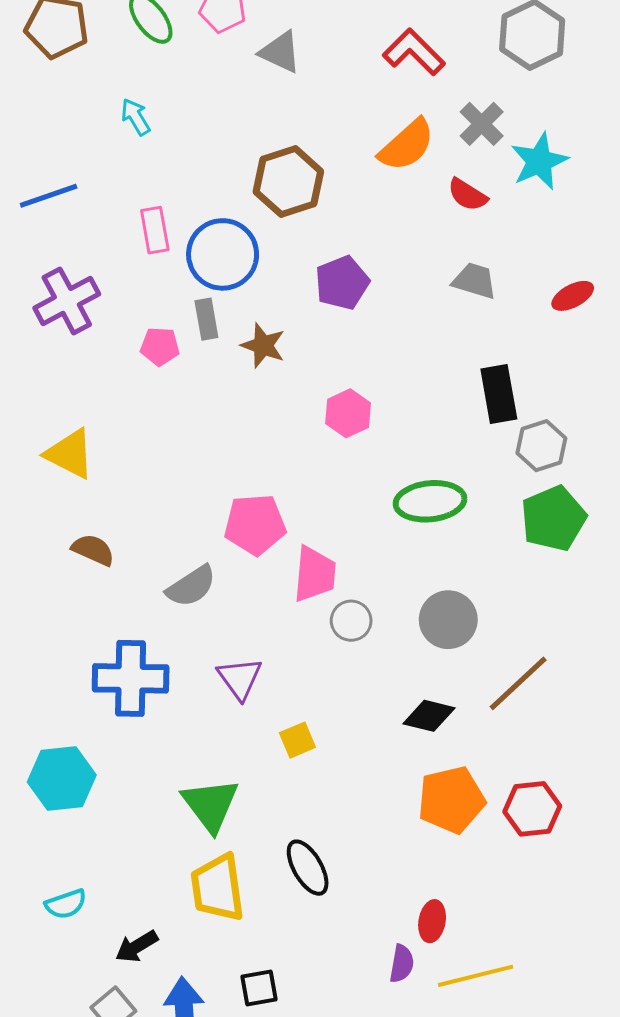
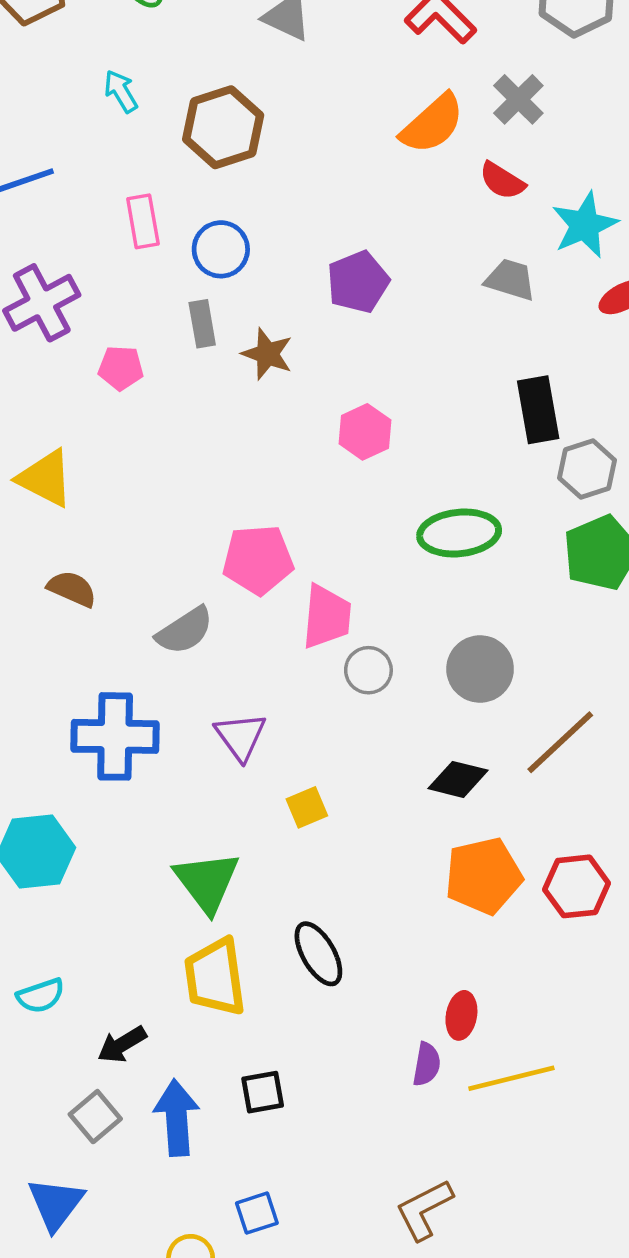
cyan star: (539, 161) -> (585, 225), moved
brown hexagon: (288, 182) -> (223, 127), moved
blue circle: (223, 254) -> (221, 249), size x0.7
pink pentagon: (160, 346) -> (121, 368), moved

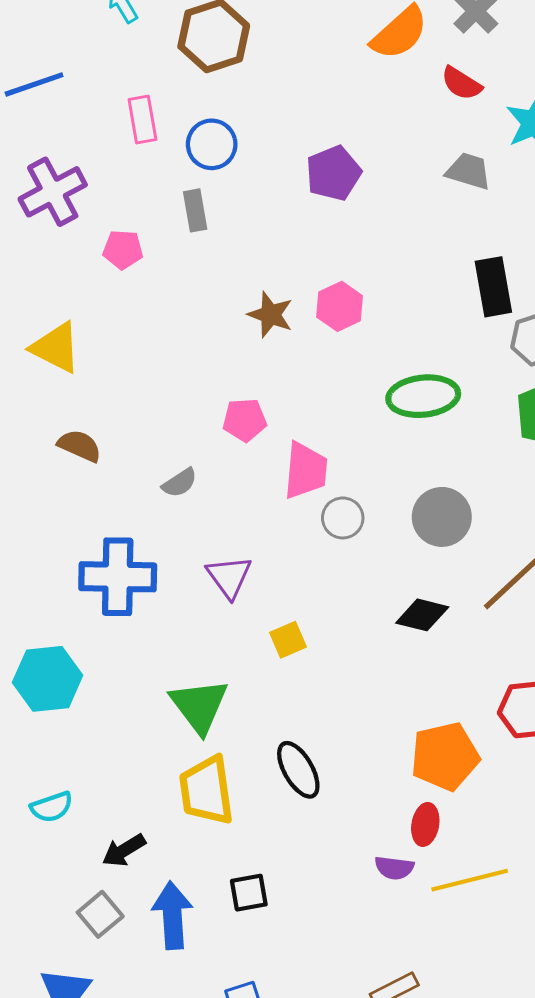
brown star: (267, 354) -> (270, 315), moved
pink pentagon: (258, 560) -> (245, 420), size x0.7
gray semicircle: (185, 631) -> (180, 483), size x0.7
orange pentagon: (484, 876) -> (445, 756), moved
purple semicircle: (427, 1064) -> (394, 868), turned 87

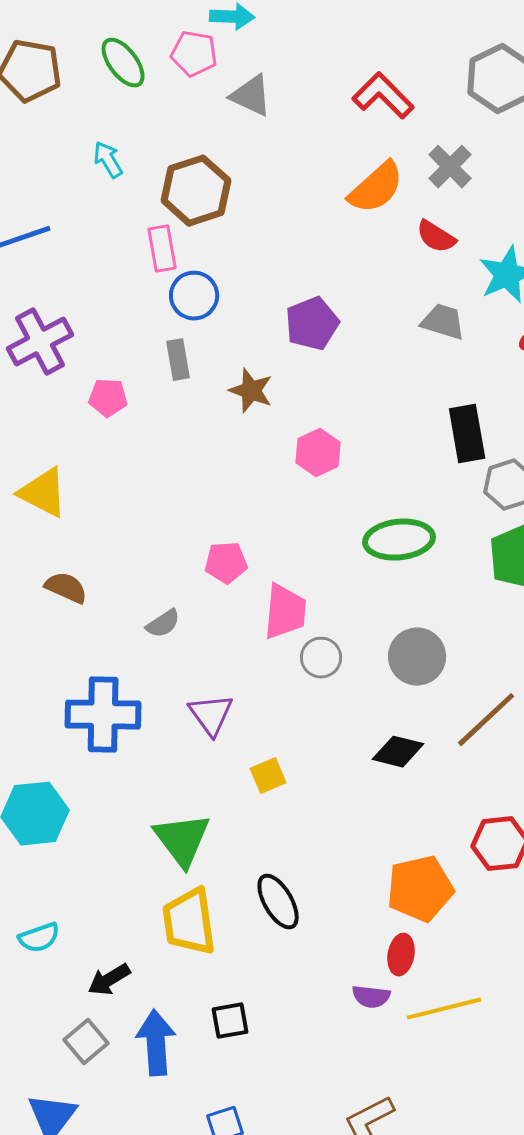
pink rectangle: (142, 120) -> (162, 249), moved
brown star: (270, 315) -> (251, 391), moved

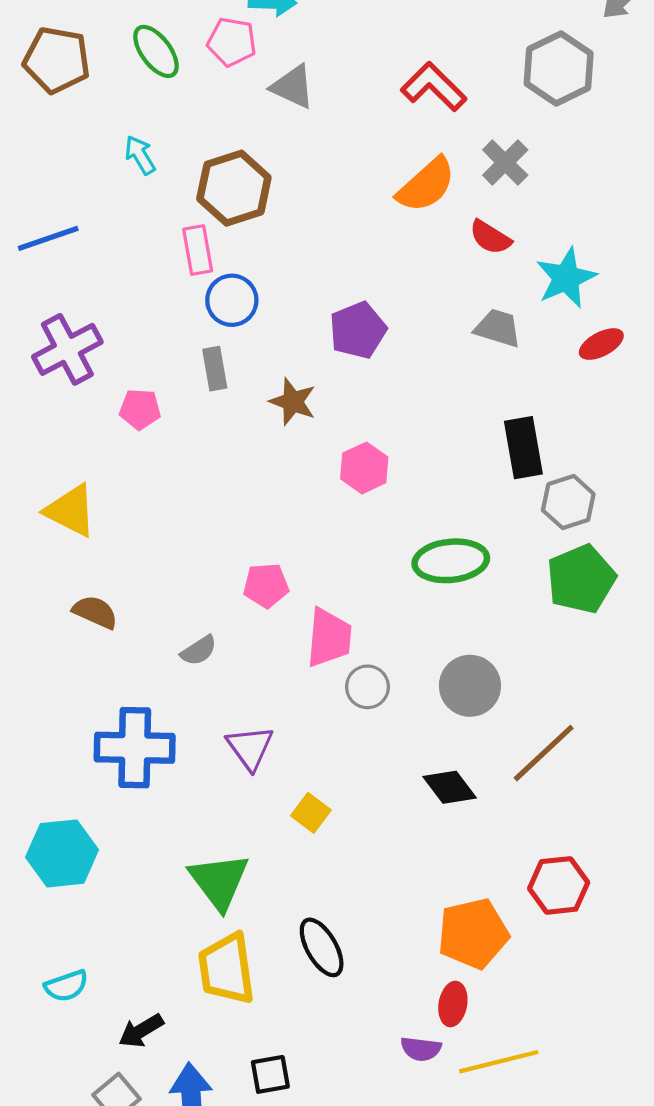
black diamond: (398, 752) -> (450, 787), turned 39
yellow square: (268, 776) -> (311, 813), turned -30

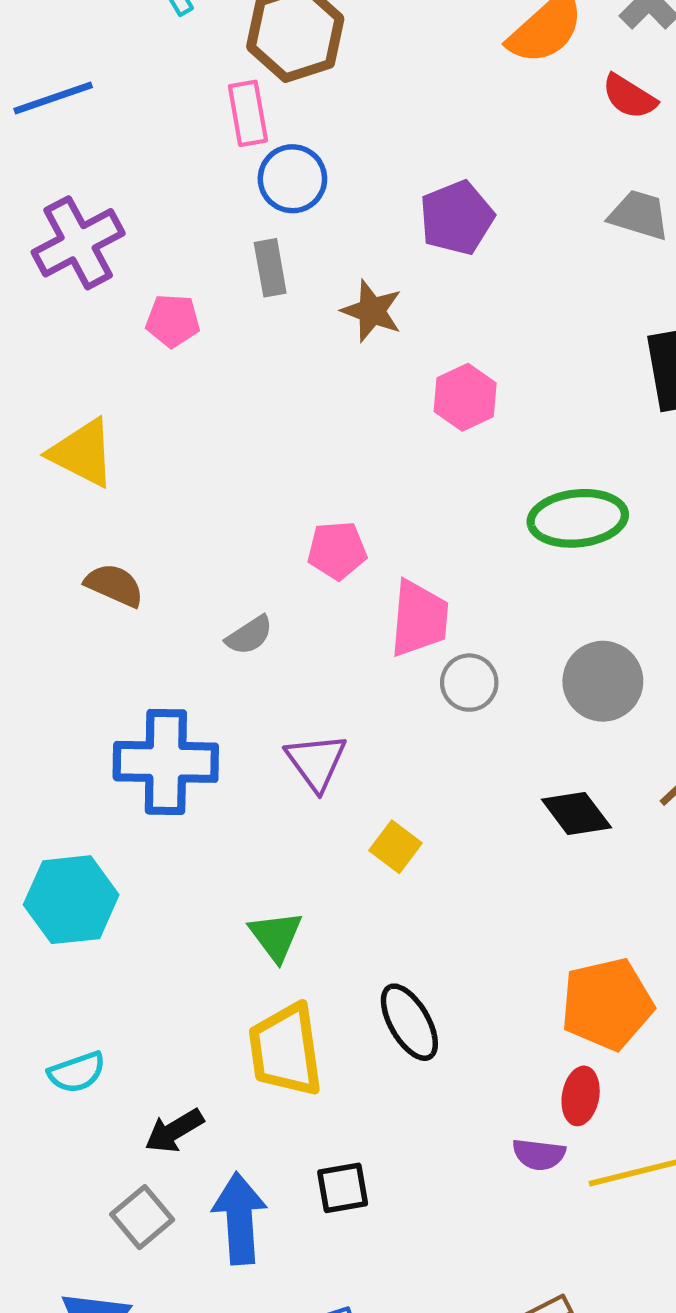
green triangle: (219, 881) -> (276, 936), size x0.7

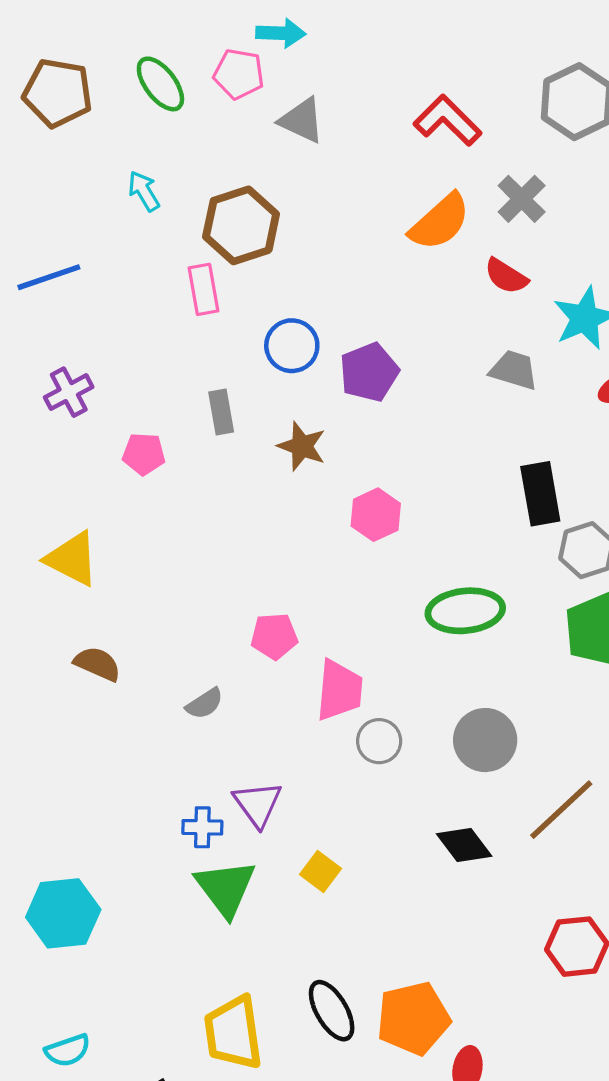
blue circle: (292, 179) -> (292, 346), moved
purple cross: (78, 243) -> (69, 392), size x0.7
blue cross: (166, 762) -> (202, 827), moved, size x0.5
green triangle: (276, 936) -> (226, 888), moved, size x1.4
orange pentagon: (607, 1004) -> (413, 1018), moved

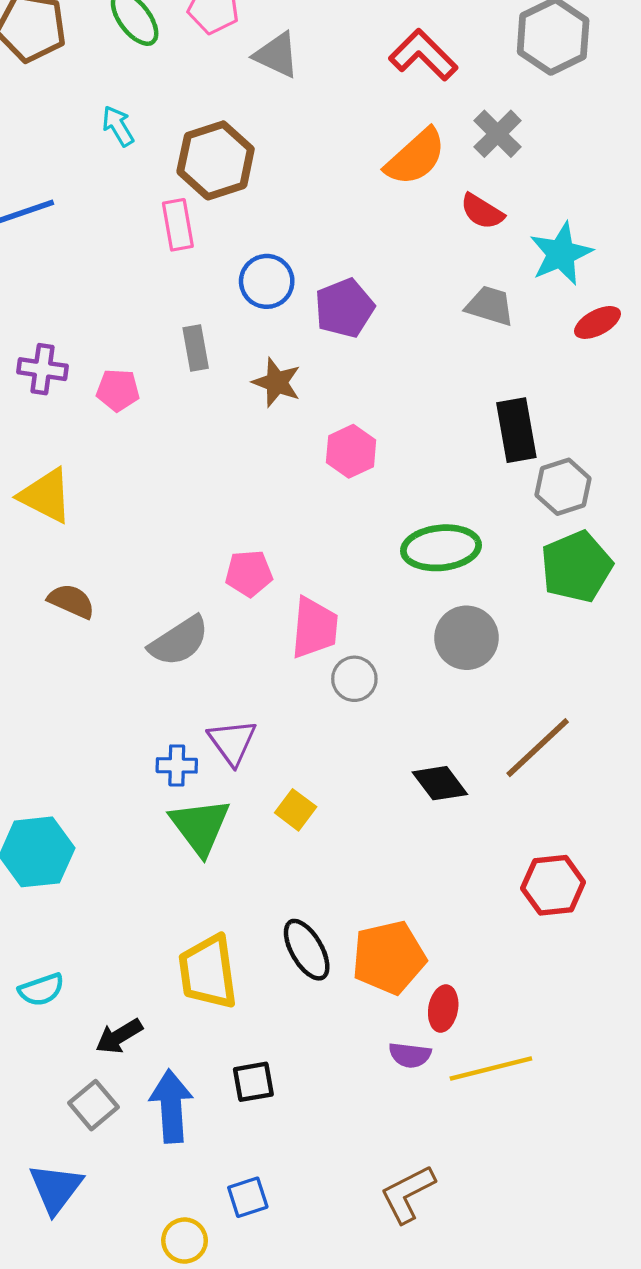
purple cross: (69, 392) -> (42, 369), moved, turned 36
gray semicircle: (205, 704) -> (179, 641), size x1.6
gray circle: (485, 740) -> (467, 638), moved

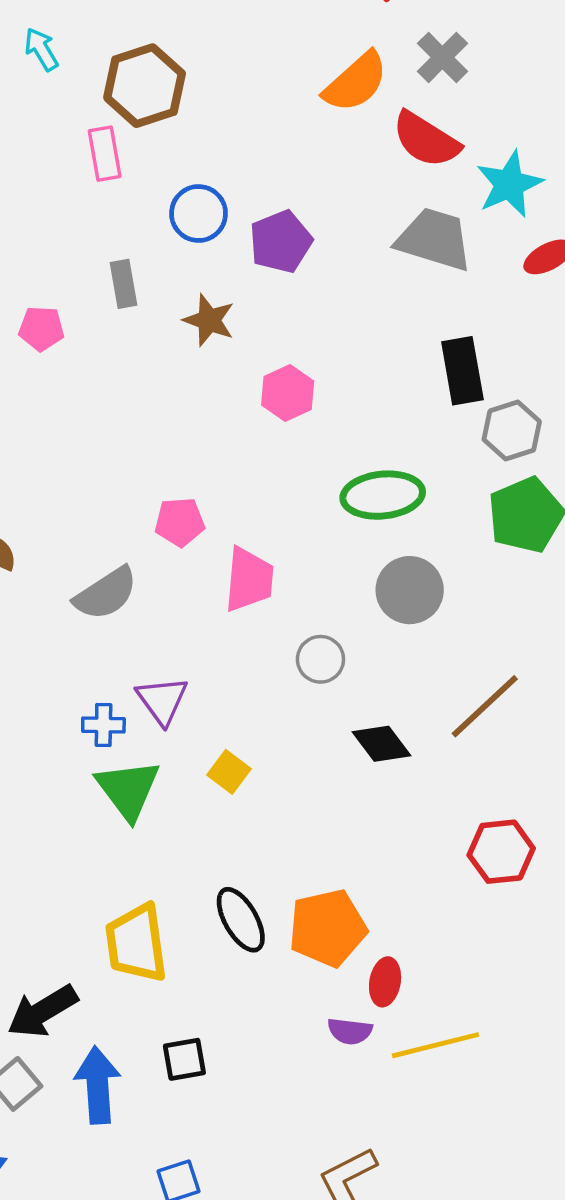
red semicircle: (482, 211) -> (426, 140), size x1.5
gray trapezoid: (490, 306) -> (434, 239), size x1.5
gray circle: (354, 679) -> (320, 659), moved
black arrow: (119, 1036) -> (42, 1011), size x1.4

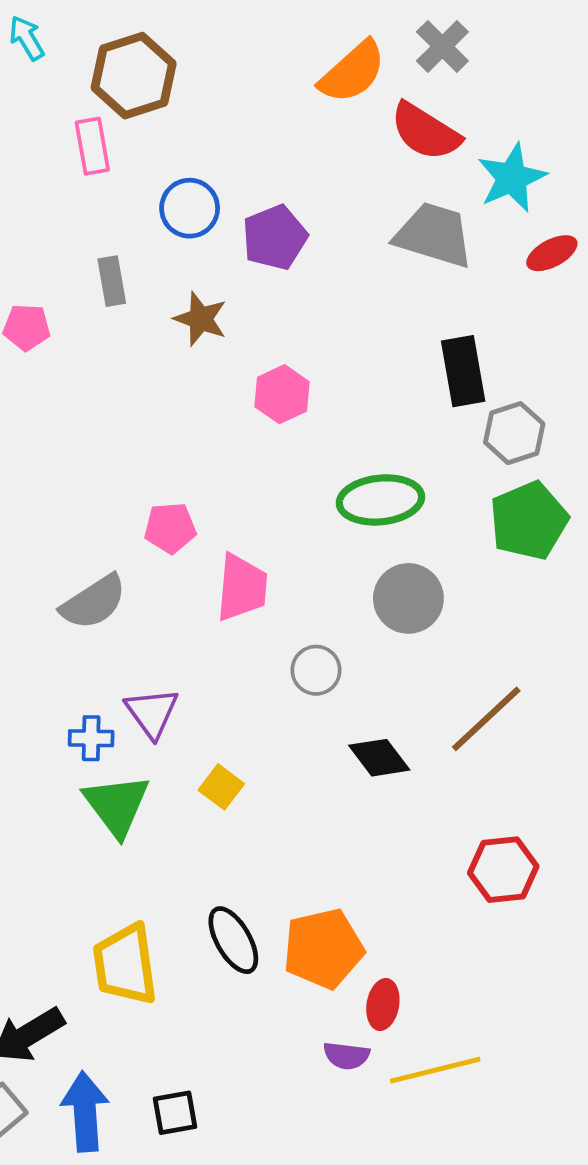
black square: (184, 1059) -> (175, 1113), moved

